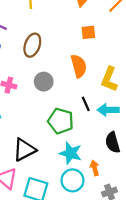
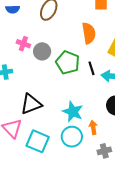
gray circle: (44, 82) -> (42, 51), moved
green pentagon: (61, 121) -> (68, 62), moved

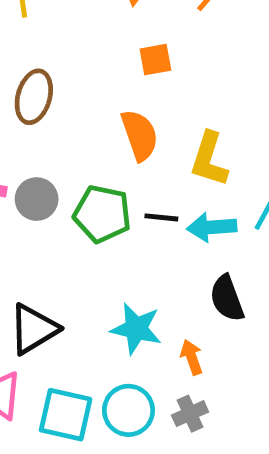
black line: (91, 68) -> (161, 217), turned -56
cyan circle: (72, 137) -> (128, 410), moved
gray cross: (104, 151) -> (190, 414), moved

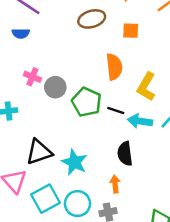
brown ellipse: (34, 97) -> (92, 19), moved, turned 45
black semicircle: (227, 298) -> (125, 154), moved
cyan star: (136, 329) -> (74, 162), moved
cyan square: (66, 415) -> (45, 199), turned 36

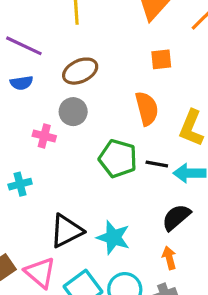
brown ellipse: (92, 19) -> (80, 71), moved
gray circle: (55, 87) -> (73, 112), moved
black semicircle: (125, 154) -> (176, 217), turned 65

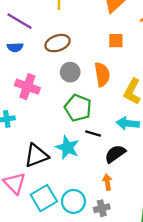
gray circle: (73, 112) -> (70, 72), moved
pink cross: (44, 136) -> (27, 87), size x1.5
black line: (157, 164) -> (93, 134), moved
cyan star: (113, 237) -> (67, 147), moved

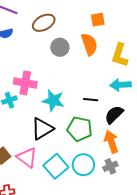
orange square: (116, 41) -> (98, 20), moved
pink cross: (27, 87) -> (25, 83), moved
green pentagon: (78, 108) -> (80, 129), moved
cyan star: (67, 147) -> (53, 100), moved
orange arrow: (107, 182) -> (111, 142), size x1.5

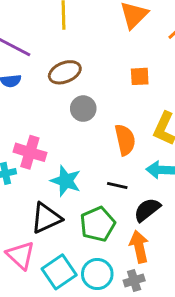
orange semicircle: (89, 44) -> (125, 140), moved
green pentagon: (80, 129) -> (98, 224), turned 30

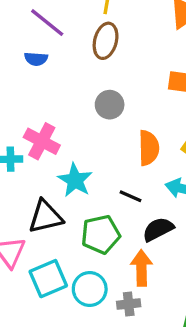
brown ellipse: (65, 72) -> (106, 41), moved, turned -64

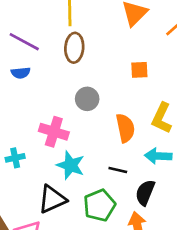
pink cross: (42, 141) -> (54, 132), moved
black semicircle: (158, 229) -> (145, 193), turned -30

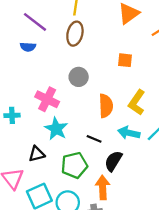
black triangle: (52, 199) -> (37, 154), size x0.7

